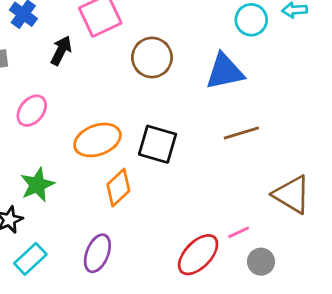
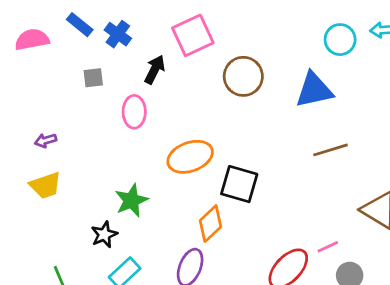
pink ellipse: (32, 111) -> (134, 112), moved, turned -40
black square: (158, 144) -> (239, 184), moved
orange diamond: (118, 188) -> (211, 224), moved

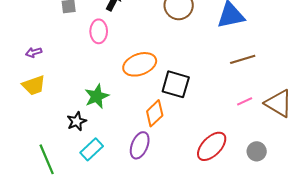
pink line: (328, 247) -> (245, 101), moved

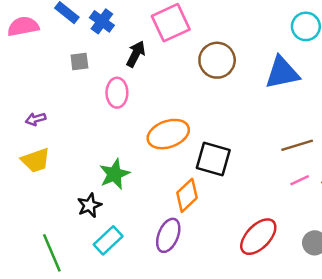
brown line: (243, 59) -> (297, 145), moved

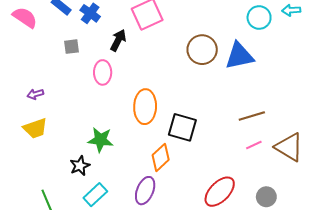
pink semicircle: (23, 26) -> (25, 18), turned 45
brown circle: (217, 60) -> (202, 50), moved
orange ellipse: (168, 134) -> (145, 107), turned -68
green star: (114, 174) -> (101, 140), turned 30

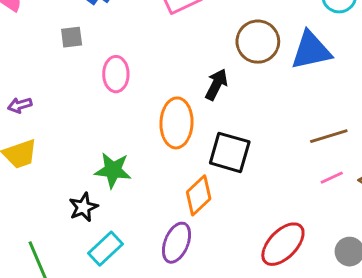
black arrow: (118, 40) -> (216, 84), moved

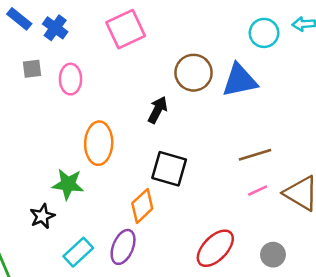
pink ellipse: (116, 74) -> (70, 79), moved
orange ellipse: (177, 123) -> (99, 143), moved
cyan rectangle: (106, 249) -> (78, 252), moved

